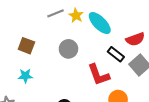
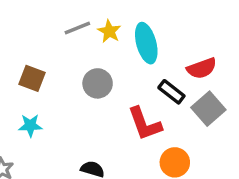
cyan ellipse: (100, 23) -> (146, 43), turned 30

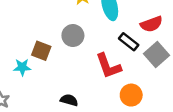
brown square: (32, 78) -> (41, 51), moved

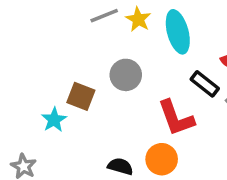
cyan star: (22, 67) -> (54, 120), turned -30
orange circle: (131, 95) -> (162, 159), moved

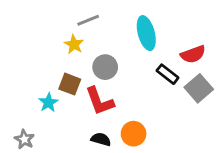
yellow star: (138, 19) -> (74, 44), moved
red L-shape: (176, 118) -> (99, 101), moved

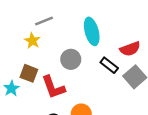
gray circle: (105, 67) -> (71, 59), moved

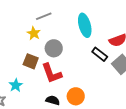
gray circle: (71, 59) -> (54, 48), moved
cyan star: (11, 88) -> (16, 85), moved

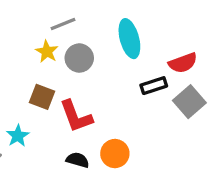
gray circle: (54, 48) -> (79, 58), moved
black rectangle: (100, 54) -> (154, 86), turned -56

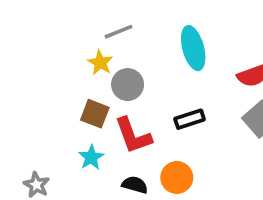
gray circle: (79, 58) -> (128, 85), moved
black rectangle: (154, 86) -> (190, 119), moved
cyan star: (18, 136) -> (91, 157), moved

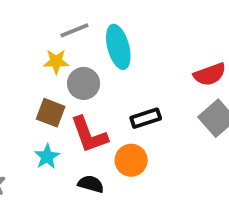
cyan ellipse: (193, 48) -> (118, 47), moved
yellow star: (100, 63) -> (56, 61), turned -30
orange circle: (177, 177) -> (131, 160), moved

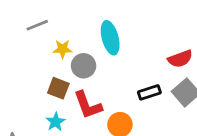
gray line: (74, 30) -> (37, 25), moved
black rectangle: (146, 118) -> (149, 92), moved

